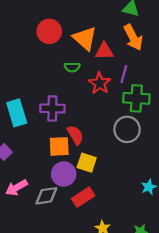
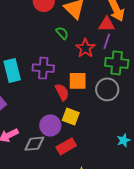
red triangle: (104, 51) -> (107, 24), moved
green semicircle: (72, 67) -> (62, 33), turned -136
orange square: (59, 146) -> (78, 81), moved

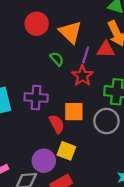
purple line: (107, 41) -> (86, 55), moved

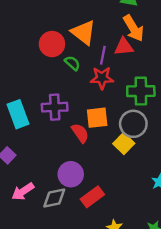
red circle: (37, 24) -> (52, 44), moved
red star: (82, 76) -> (102, 78), turned -30
yellow square: (66, 151) -> (124, 144), moved, turned 30

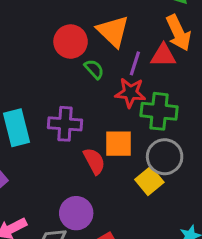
green cross: (141, 91) -> (159, 111), moved

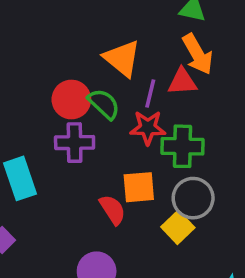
red circle: (71, 42) -> (71, 100), moved
green semicircle: (94, 69) -> (104, 104), size x1.4
purple cross: (65, 124) -> (75, 143), moved

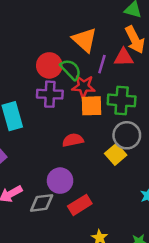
red star: (148, 128) -> (84, 86), moved
orange square: (139, 187) -> (92, 106), moved
red semicircle: (113, 210) -> (73, 140), turned -72

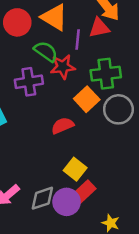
red circle: (49, 65) -> (17, 22), moved
orange square: (92, 106) -> (87, 99), moved, turned -30
yellow square: (116, 154) -> (75, 169), moved
purple circle: (60, 181) -> (67, 202), moved

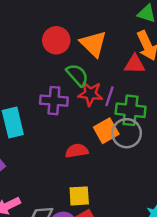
purple line: (78, 39) -> (110, 96), moved
gray circle: (118, 109) -> (127, 133), moved
yellow square: (75, 169) -> (79, 196), turned 35

